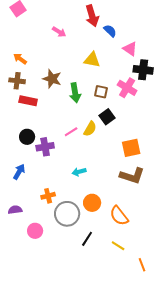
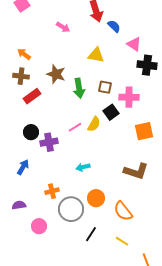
pink cross: (127, 88) -> (129, 97), moved, turned -30
red rectangle: (28, 101) -> (32, 96), turned -48
orange square: (131, 148) -> (144, 131), moved

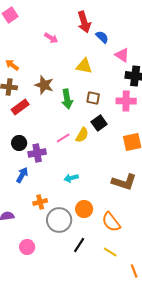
pink cross: (129, 97) -> (126, 101), moved
blue arrow: (23, 167) -> (22, 175), moved
pink circle: (39, 226) -> (27, 247), moved

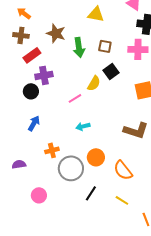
pink line: (63, 138) -> (75, 98), moved
purple cross: (37, 153) -> (44, 75), moved

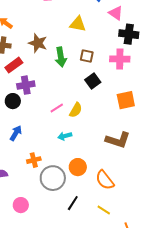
yellow semicircle: (94, 83) -> (76, 110), moved

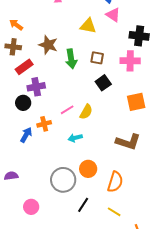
pink triangle: (116, 13) -> (113, 15), moved
orange cross: (34, 160) -> (44, 124), moved
orange semicircle: (105, 180) -> (115, 182), turned -125

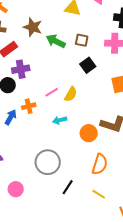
green arrow: (71, 59) -> (56, 41), turned 126
orange circle: (88, 169) -> (89, 133), moved

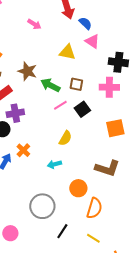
pink line: (52, 92) -> (60, 105), moved
orange cross: (29, 106) -> (23, 150), turned -32
orange circle: (89, 133) -> (78, 188), moved

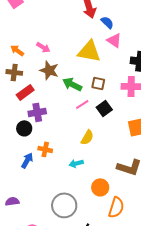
pink arrow: (34, 24) -> (43, 47), moved
yellow triangle: (67, 52) -> (89, 51), size x1.4
orange cross: (23, 150) -> (45, 149), turned -32

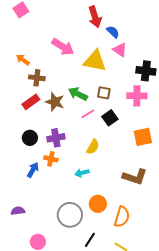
pink arrow: (43, 47) -> (63, 47), moved, size x1.6
brown star: (49, 70) -> (55, 102), moved
brown cross: (14, 72) -> (37, 78), moved
purple cross: (37, 112) -> (56, 138), moved
orange circle: (100, 187) -> (98, 204), moved

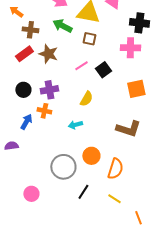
brown square: (104, 93) -> (89, 39), moved
green arrow: (78, 94) -> (62, 26), moved
purple semicircle: (18, 211) -> (11, 146), moved

